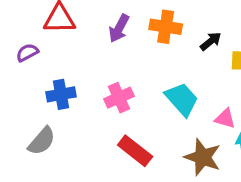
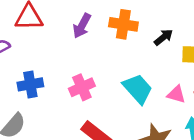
pink triangle: (225, 119) -> (176, 94), moved

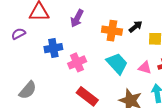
orange cross: (123, 24) -> (112, 31), moved
blue cross: (30, 84) -> (53, 48), moved

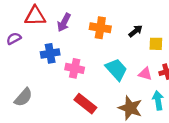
purple arrow: (77, 18) -> (64, 22), moved
orange cross: (112, 31) -> (100, 28), moved
pink cross: (77, 62) -> (75, 68), turned 36

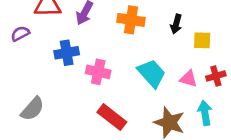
black arrow: (136, 31) -> (176, 24), turned 144

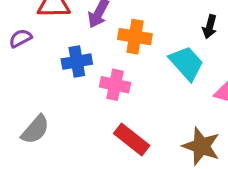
orange cross: (131, 20) -> (135, 37), moved
cyan trapezoid: (152, 73) -> (186, 63), moved

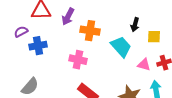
blue cross: (77, 62) -> (38, 46), moved

